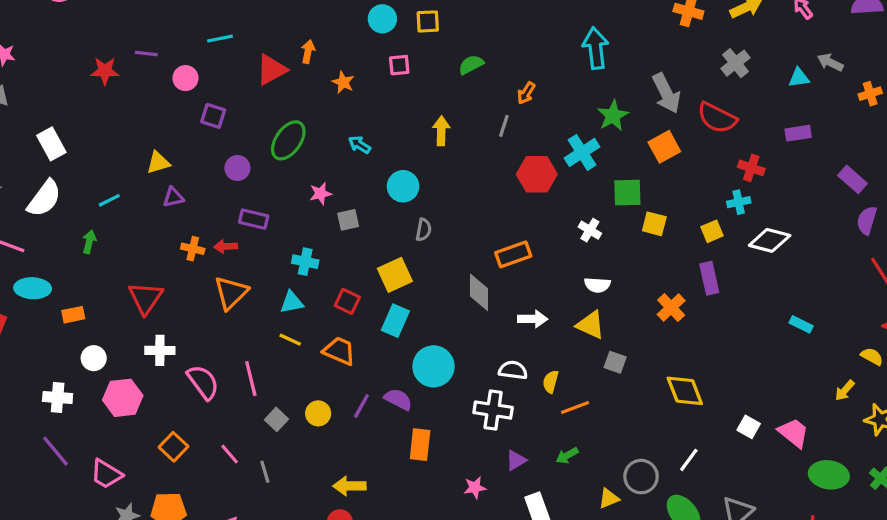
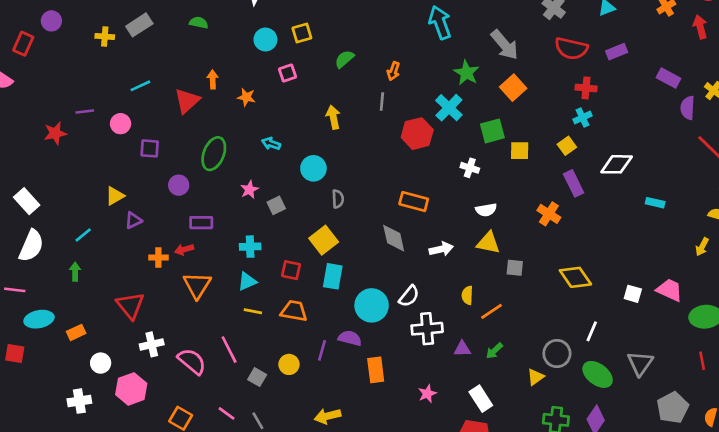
red semicircle: (717, 118) -> (571, 48), moved
white diamond: (770, 240) -> (617, 164), moved
orange rectangle: (513, 254) -> (414, 202), turned 48
white semicircle: (513, 370) -> (409, 296), moved, turned 135
purple triangle: (516, 460) -> (462, 349), moved, turned 42

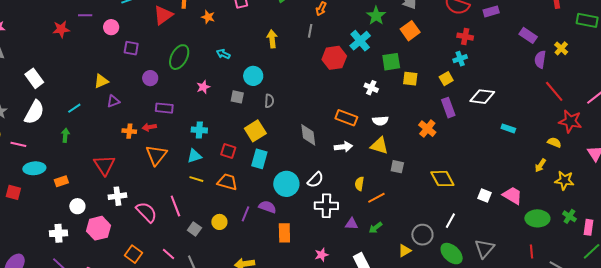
orange rectangle: (414, 202) -> (346, 118), moved
gray square: (276, 205) -> (237, 97), moved, turned 32

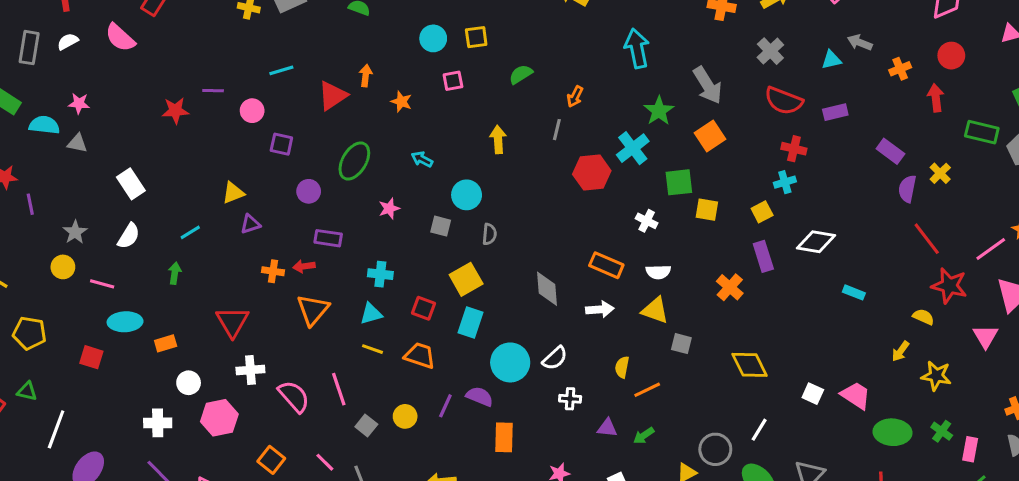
white semicircle: (34, 112) -> (129, 236), size x0.7
white cross: (326, 206) -> (570, 399), size x0.6

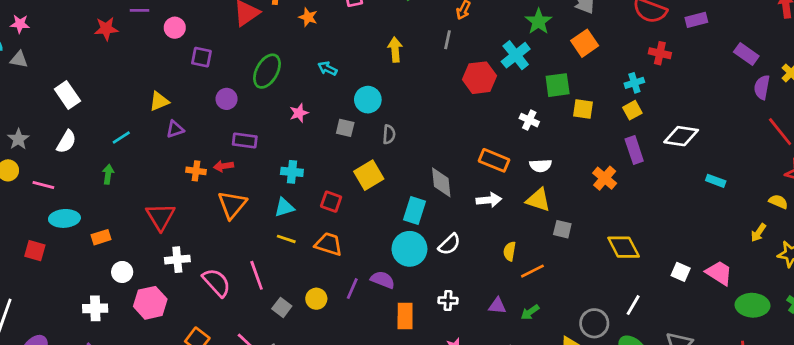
cyan cross: (785, 182) -> (634, 83), moved
cyan rectangle: (470, 322) -> (415, 211), moved
white cross: (570, 399) -> (448, 301), moved

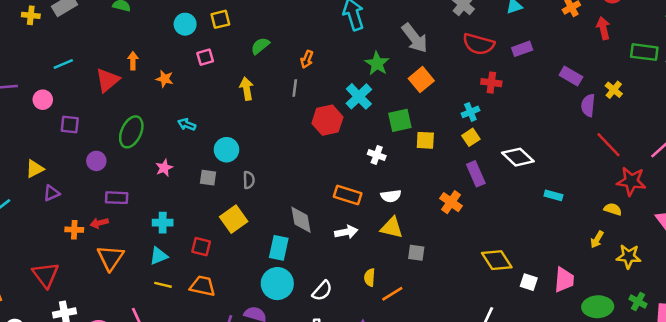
yellow arrow: (395, 50) -> (247, 89), moved
white diamond: (681, 136) -> (518, 157), turned 40
white semicircle: (449, 244) -> (322, 291), moved
yellow diamond: (624, 247) -> (497, 260), moved
pink trapezoid: (719, 273) -> (564, 280), turned 68

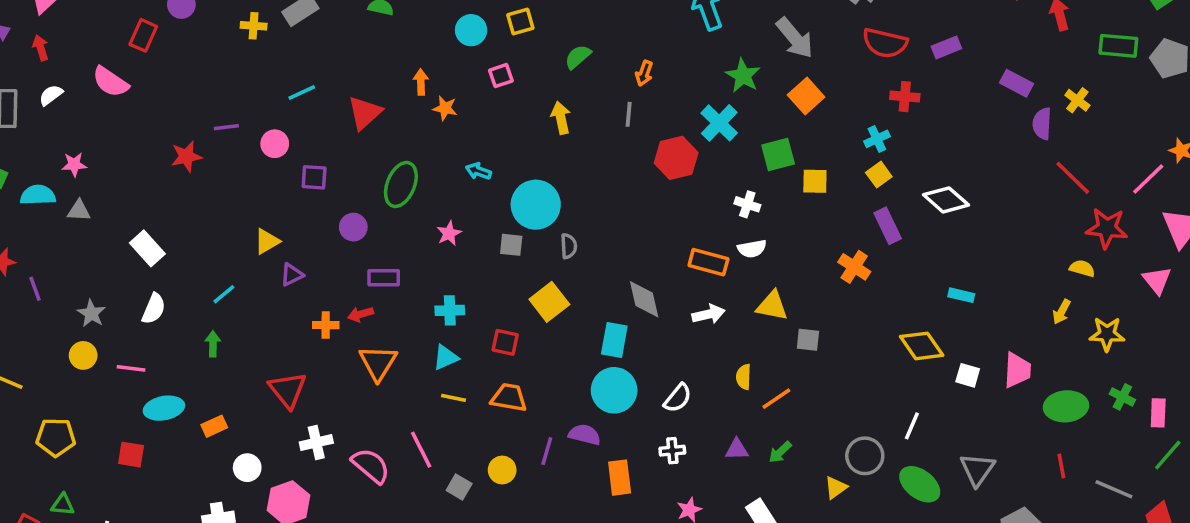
orange arrow: (133, 61) -> (421, 82), moved
cyan circle: (226, 150) -> (536, 205), size x1.4
cyan rectangle: (553, 195) -> (961, 295), moved
white semicircle: (391, 196) -> (752, 249), moved

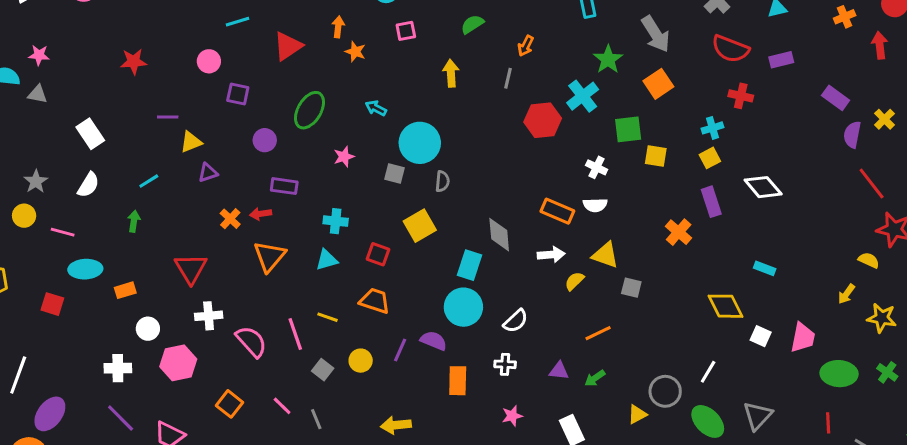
purple line: (226, 127) -> (168, 117), moved
orange cross: (326, 325) -> (230, 219), turned 35
yellow semicircle: (744, 377) -> (574, 281), moved, turned 35
yellow line: (453, 398) -> (328, 317), moved

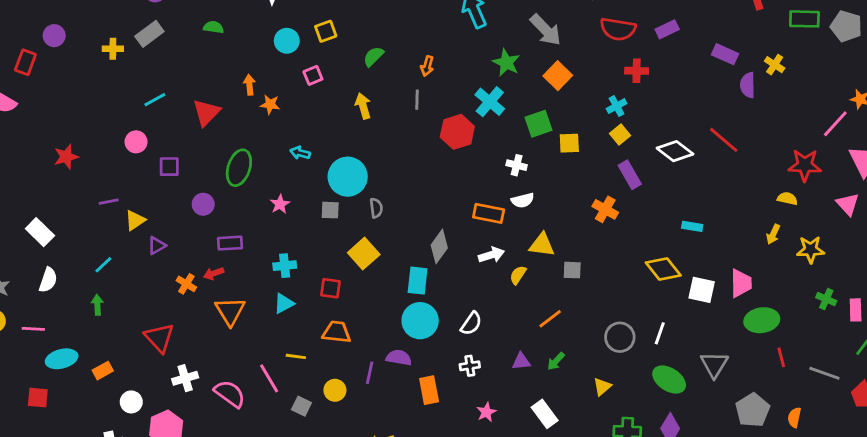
red line: (872, 183) -> (724, 140), moved
gray diamond: (499, 235) -> (439, 246), turned 52
white square: (761, 336) -> (702, 290), size x1.4
green ellipse: (839, 374) -> (762, 320), moved
gray circle: (665, 391) -> (620, 337), moved

